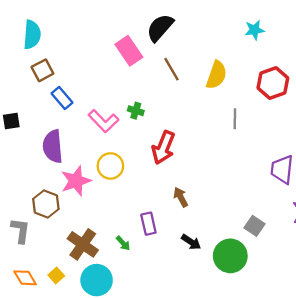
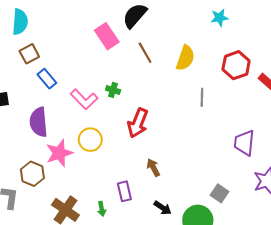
green arrow: (123, 243) -> (102, 209), turned 32

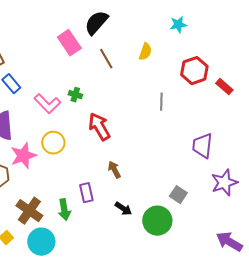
yellow semicircle: (185, 58) -> (145, 52), moved, size x0.7
red arrow: (138, 123) -> (99, 127), turned 128
green arrow: (102, 209) -> (64, 210), size x1.5

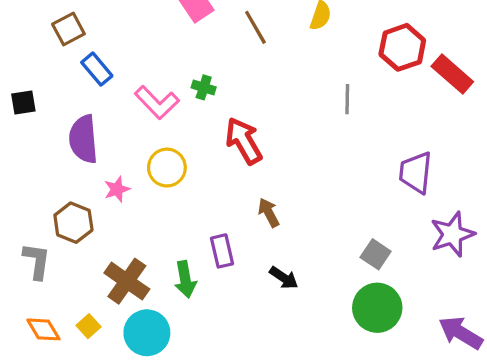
red rectangle: (224, 87) -> (452, 74), size x1.4
pink star: (23, 156) -> (117, 189), size x0.6
green circle: (157, 221) -> (377, 308), moved

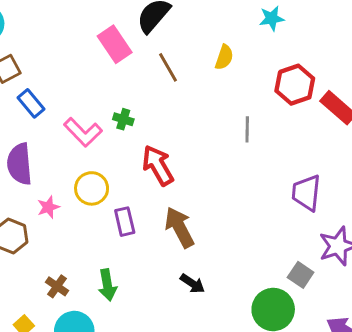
brown arrow: (269, 213) -> (179, 227), size x1.6
purple rectangle: (222, 251) -> (125, 222), moved
gray square: (376, 254) -> (301, 275), moved
brown cross: (127, 281) -> (57, 286), size x0.6

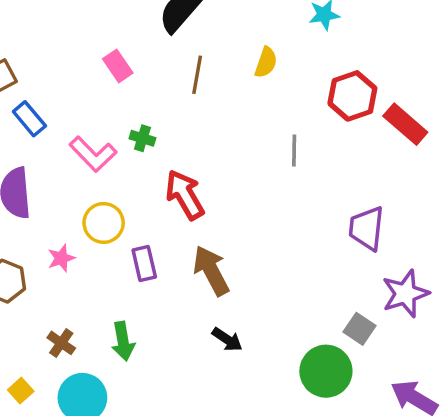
pink rectangle: (115, 44) -> (118, 66), moved, size x0.7
brown line: (168, 67) -> (197, 75), turned 40
pink star: (48, 207) -> (61, 258), moved

